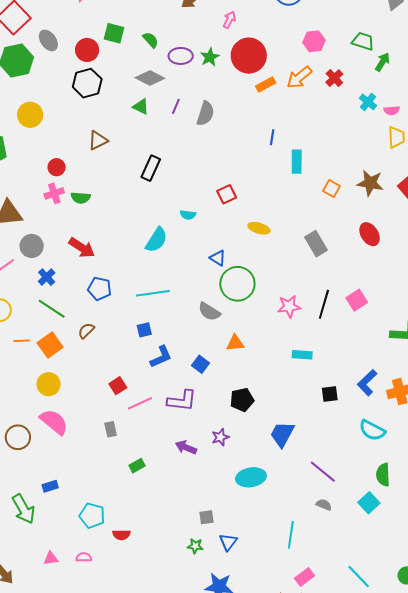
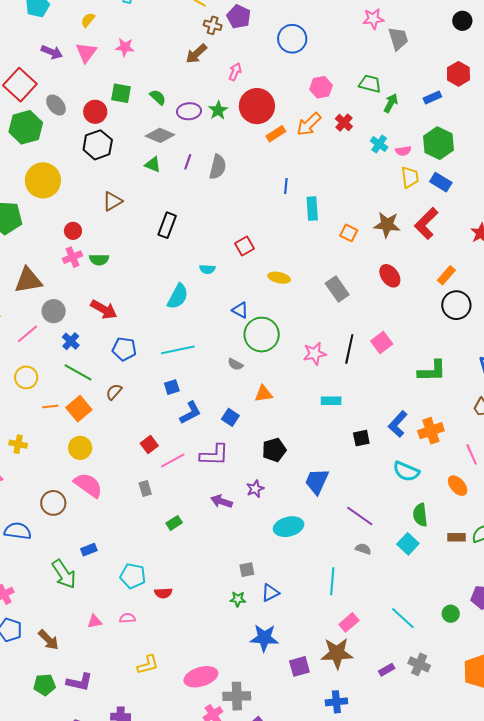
yellow circle: (30, 115) -> (43, 180), size x1.4
gray semicircle: (209, 312) -> (235, 364), size x0.7
blue triangle: (228, 542) -> (270, 593), turned 30

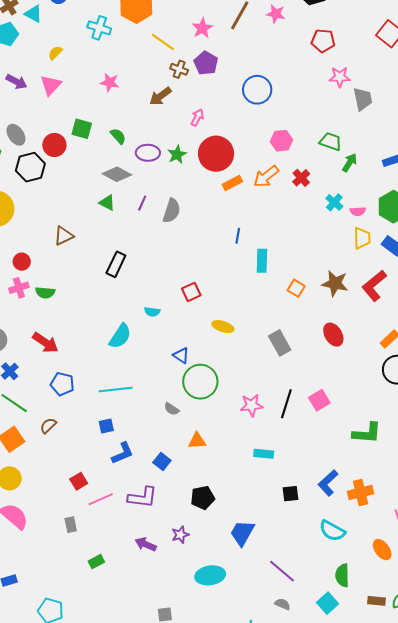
pink star: (125, 47) -> (110, 82), moved
black hexagon: (98, 145) -> (30, 167), moved

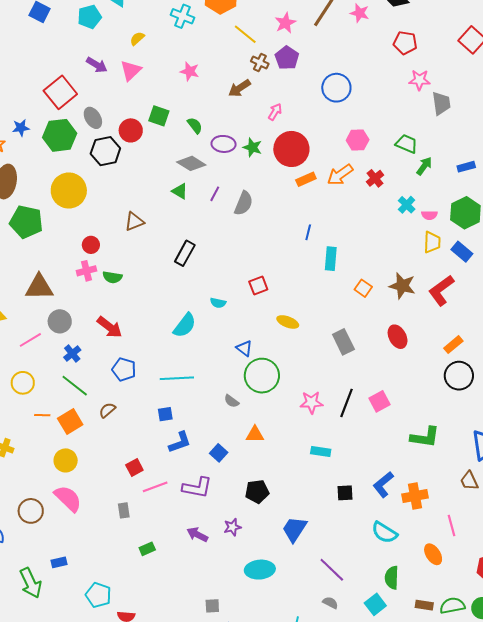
green star: (177, 154) -> (252, 147), turned -30

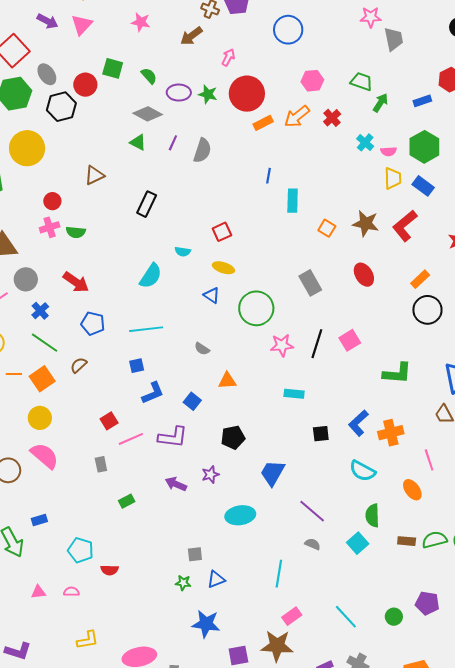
yellow ellipse: (288, 322) -> (223, 268), moved
green circle: (262, 376) -> (256, 308), moved

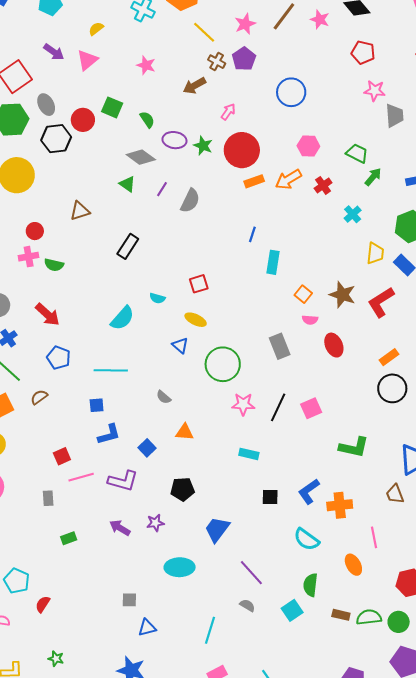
pink semicircle: (389, 151) -> (310, 320), moved
red semicircle: (110, 570) -> (43, 604), turned 114
green star: (183, 583) -> (56, 659), moved

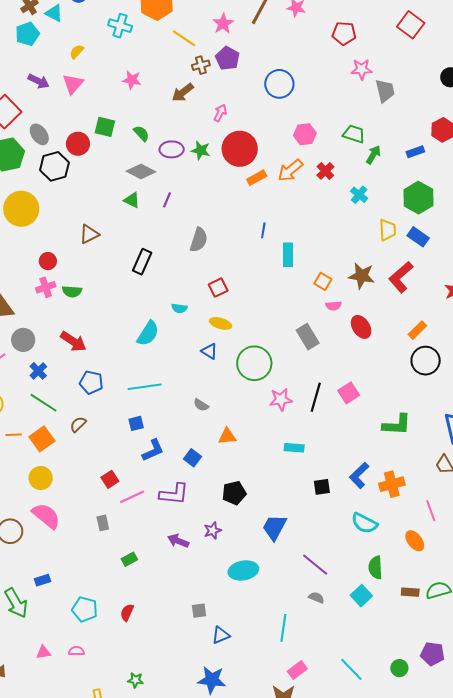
brown cross: (217, 62) -> (201, 65), turned -36
gray semicircle: (190, 201) -> (199, 240), moved
red semicircle: (43, 604) -> (127, 612), moved

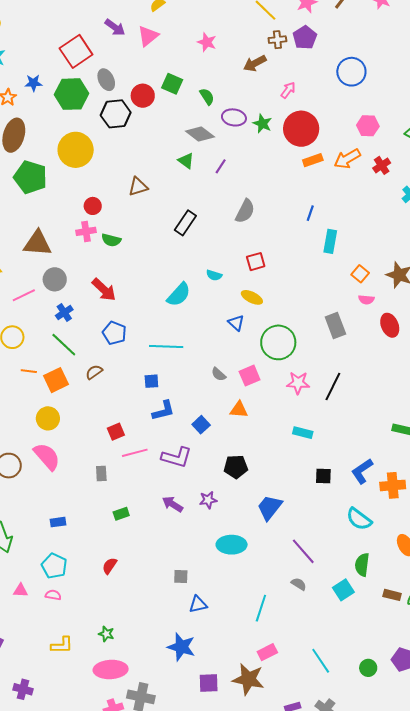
pink square: (349, 393) -> (250, 376), moved
blue rectangle: (43, 580) -> (58, 522), moved
cyan pentagon: (85, 609) -> (54, 566), moved

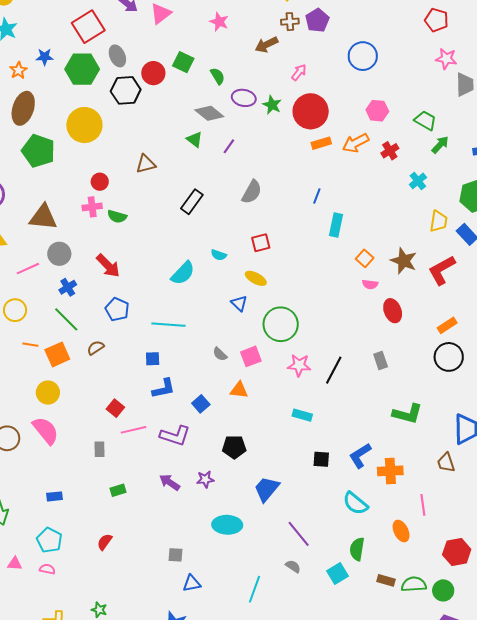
gray rectangle: (335, 325) -> (381, 361), moved, size x0.7
red square: (116, 432) -> (115, 408), turned -30

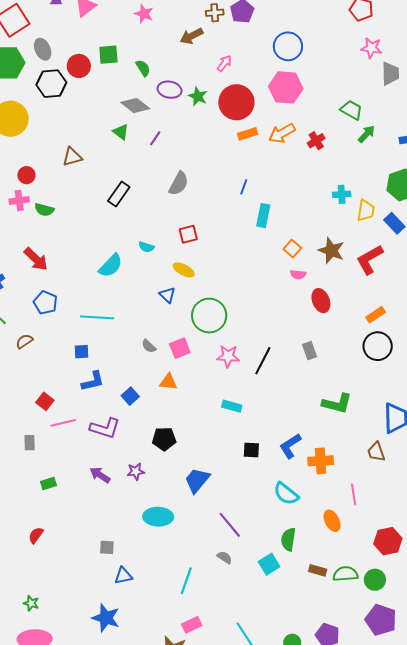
green square: (183, 62) -> (108, 55), turned -30
pink hexagon: (377, 111) -> (286, 87), moved, size x1.5
cyan cross: (418, 181) -> (342, 194), moved, turned 36

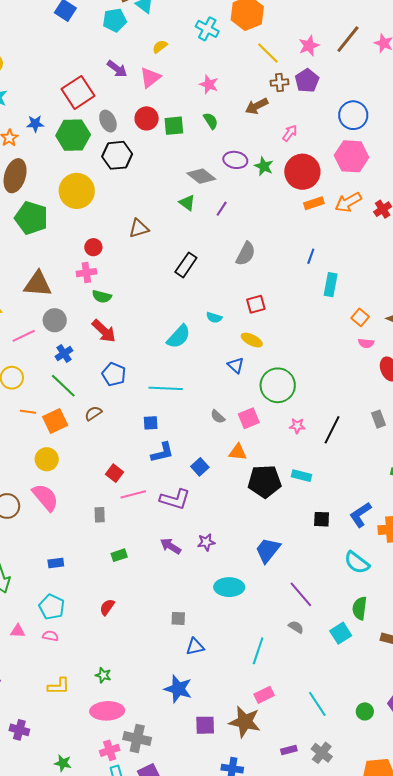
red circle: (79, 66) -> (147, 118), moved
green semicircle: (143, 68) -> (211, 121), moved
green semicircle: (44, 210) -> (102, 296), moved
pink star: (228, 356) -> (297, 426), size x0.7
black pentagon: (164, 439) -> (265, 481), moved, size x1.4

